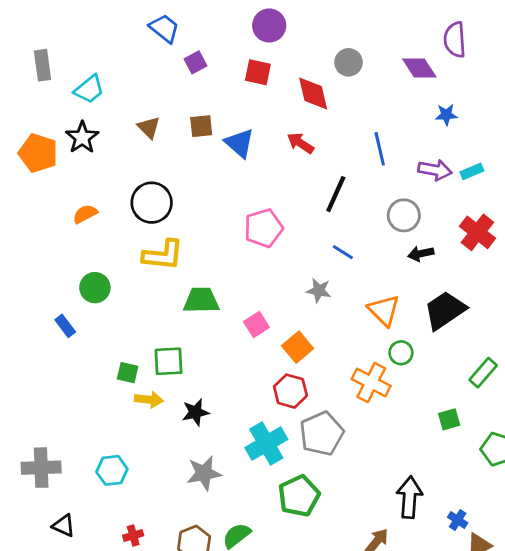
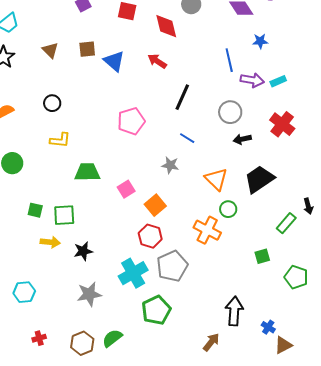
blue line: (380, 149) -> (229, 60), moved
black circle: (152, 203) -> (52, 103), size x0.6
yellow L-shape: (163, 255) -> (60, 140), size x0.7
green square: (128, 373) -> (35, 210), moved

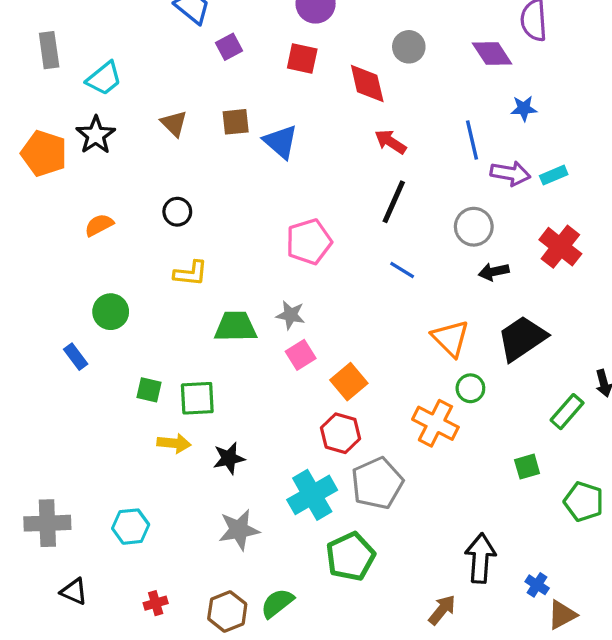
red arrow: (157, 61) -> (390, 142), moved
gray star: (170, 165) -> (291, 315), moved

